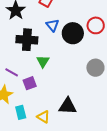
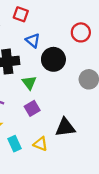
black circle: (73, 33) -> (53, 59), moved
purple square: (30, 83) -> (32, 108), moved

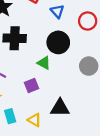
blue triangle: (33, 41) -> (57, 11), moved
green triangle: (29, 83) -> (44, 63), moved, turned -32

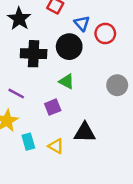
red circle: (88, 21) -> (105, 33), moved
black circle: (58, 42) -> (69, 47), moved

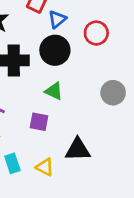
blue triangle: (82, 23) -> (57, 19), moved, turned 35
purple square: (53, 107) -> (39, 122), turned 35

